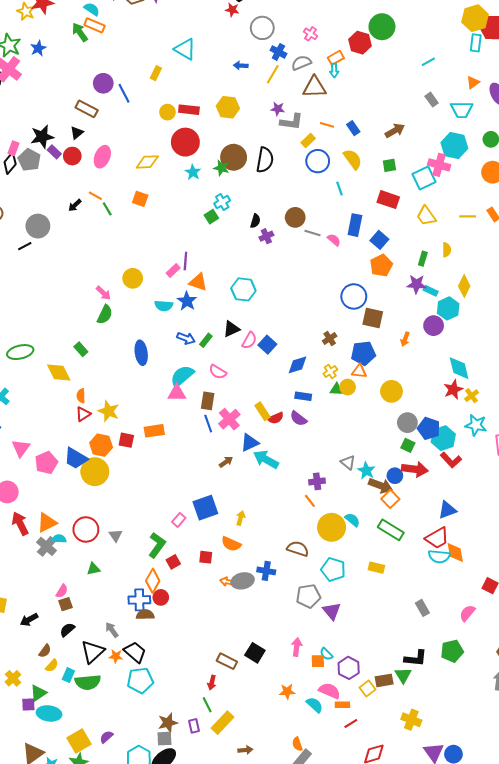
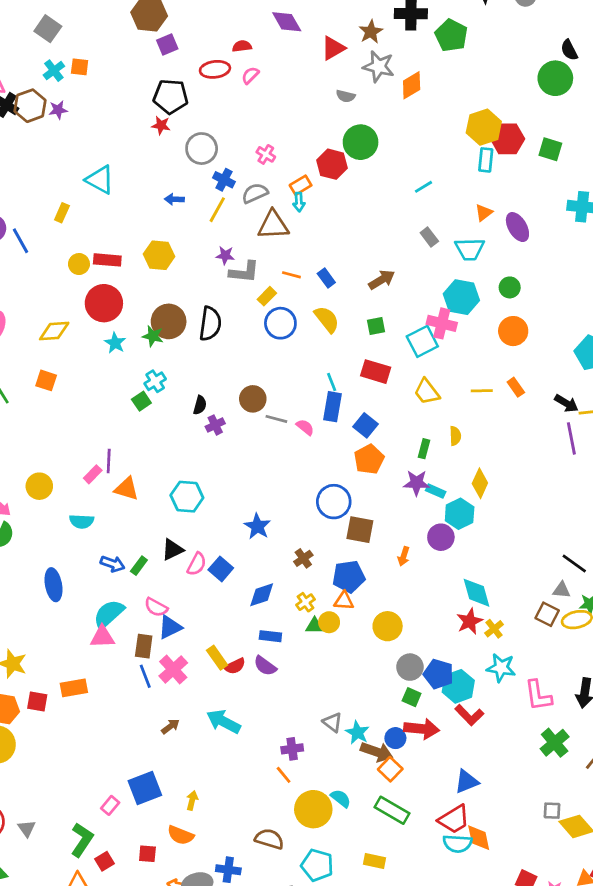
cyan line: (339, 189) -> (332, 382), moved
blue star: (187, 301) -> (257, 526), moved
blue triangle: (250, 443) -> (170, 627), moved

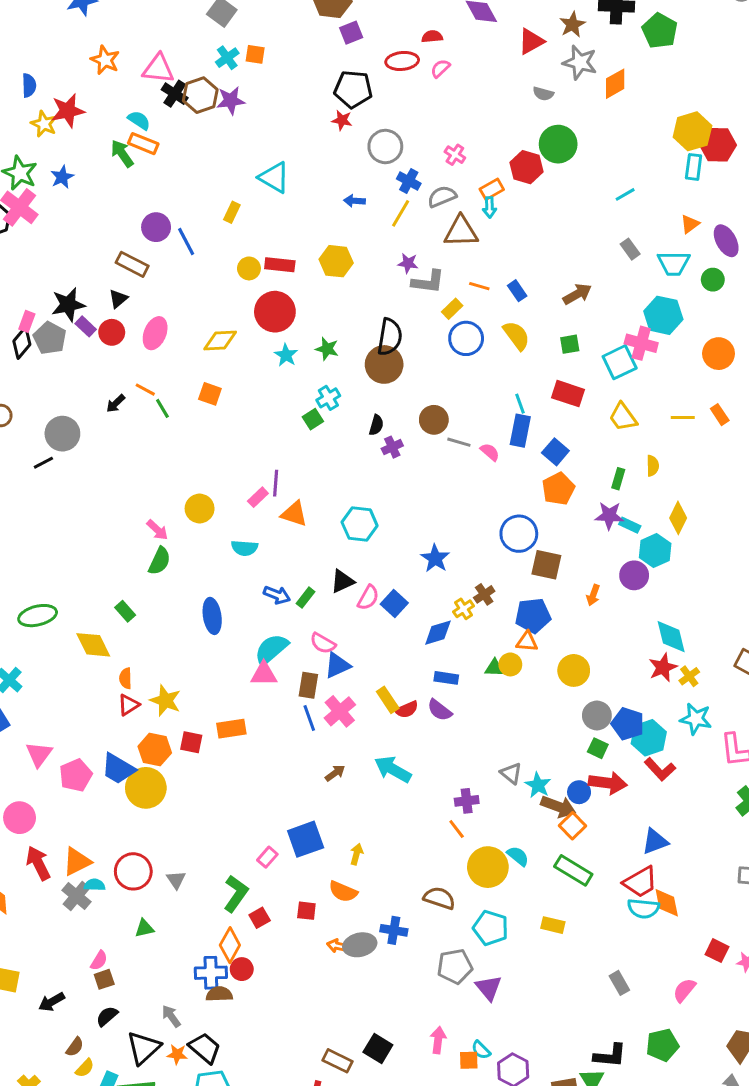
purple star: (58, 110) -> (231, 100), size x1.4
green circle: (510, 287) -> (713, 280), moved
brown circle: (169, 321) -> (384, 364), moved
yellow cross: (306, 602) -> (464, 609), moved

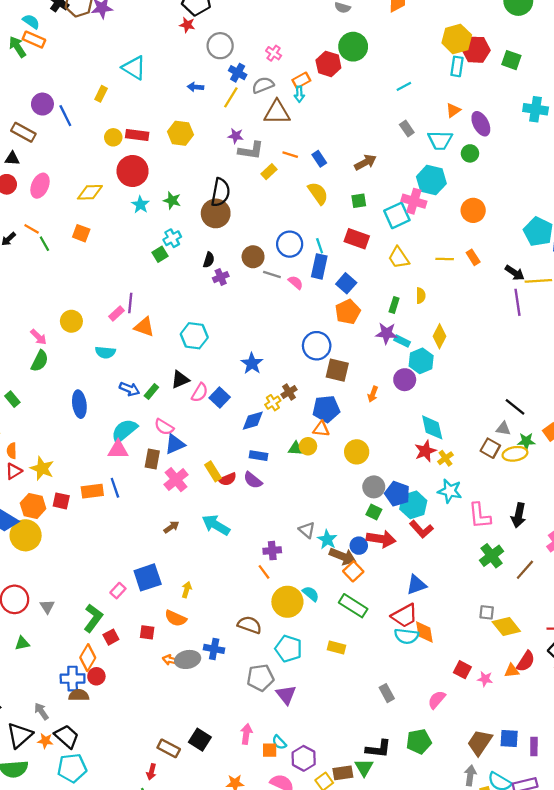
black triangle: (118, 299) -> (12, 159), turned 42
blue circle: (466, 338) -> (290, 244), moved
blue line: (309, 718) -> (115, 488), moved

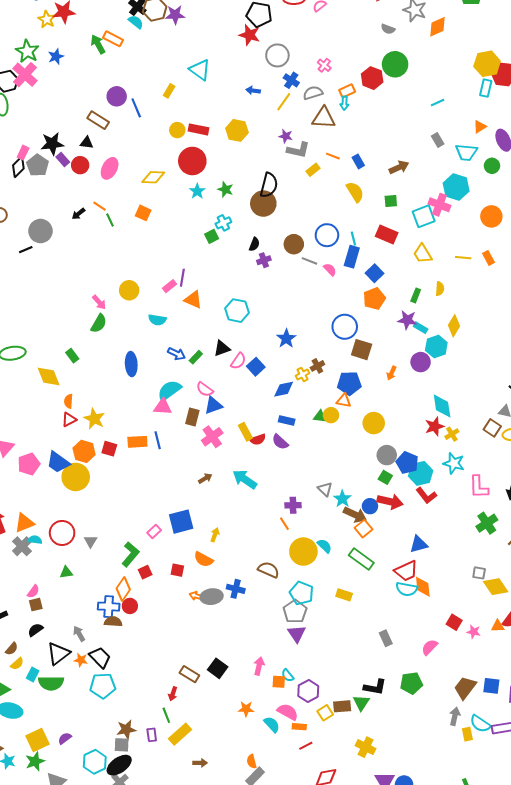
cyan semicircle: (31, 22) -> (136, 22), moved
red star: (187, 25) -> (250, 35), size x1.5
gray pentagon: (260, 678) -> (295, 611), moved, turned -30

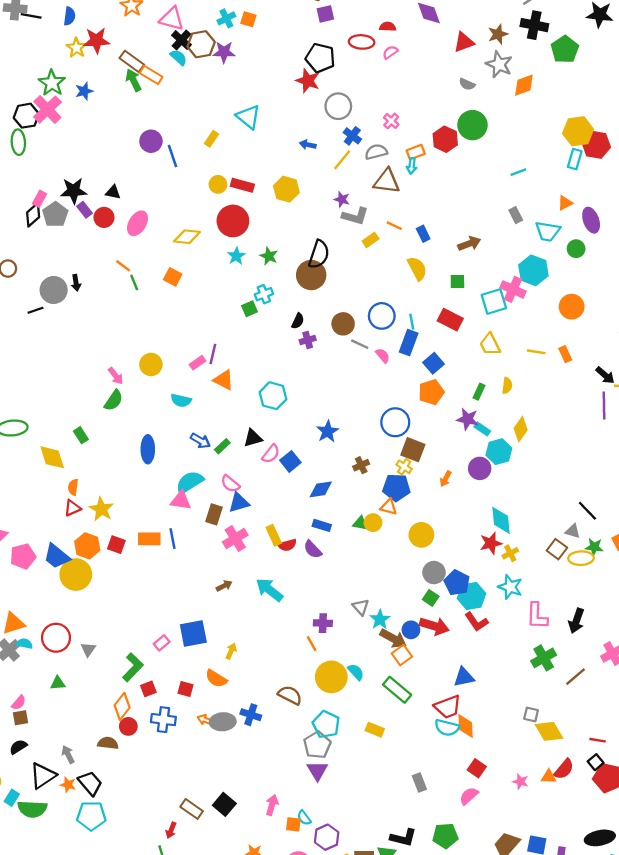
brown rectangle: (98, 120) -> (132, 61), moved
black arrow: (78, 214) -> (76, 283), moved, turned -64
yellow cross: (303, 374) -> (404, 467), moved, turned -32
blue cross: (109, 607) -> (163, 720), moved
red square: (454, 622) -> (477, 768), moved

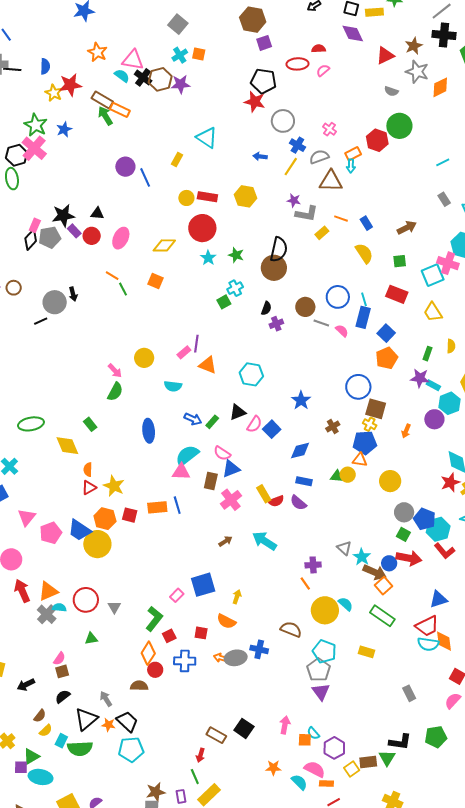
cyan semicircle: (178, 57) -> (122, 76), moved
gray pentagon: (55, 214) -> (50, 237), turned 30

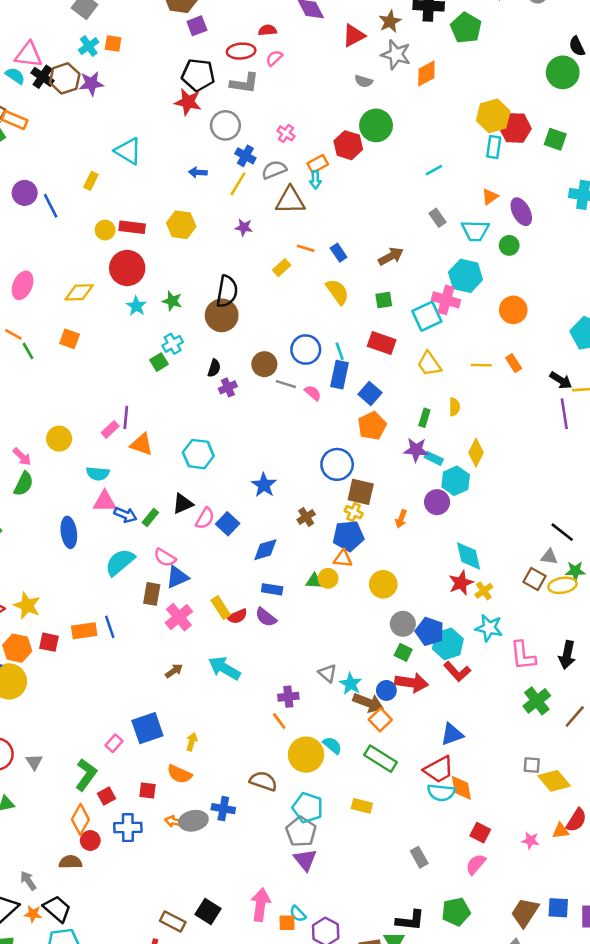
gray L-shape: (307, 214) -> (244, 83), moved
pink triangle: (181, 472) -> (105, 501), moved
pink arrow: (285, 725) -> (261, 905), size x1.4

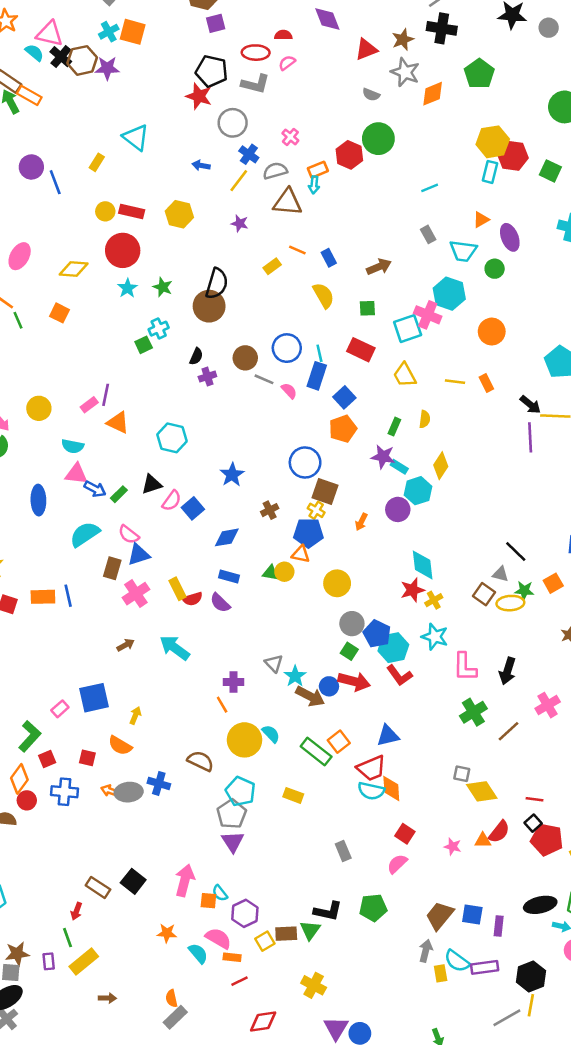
green pentagon: (466, 28) -> (479, 74), moved
orange square: (113, 44) -> (133, 32), size x1.5
orange square: (380, 720) -> (339, 742), moved

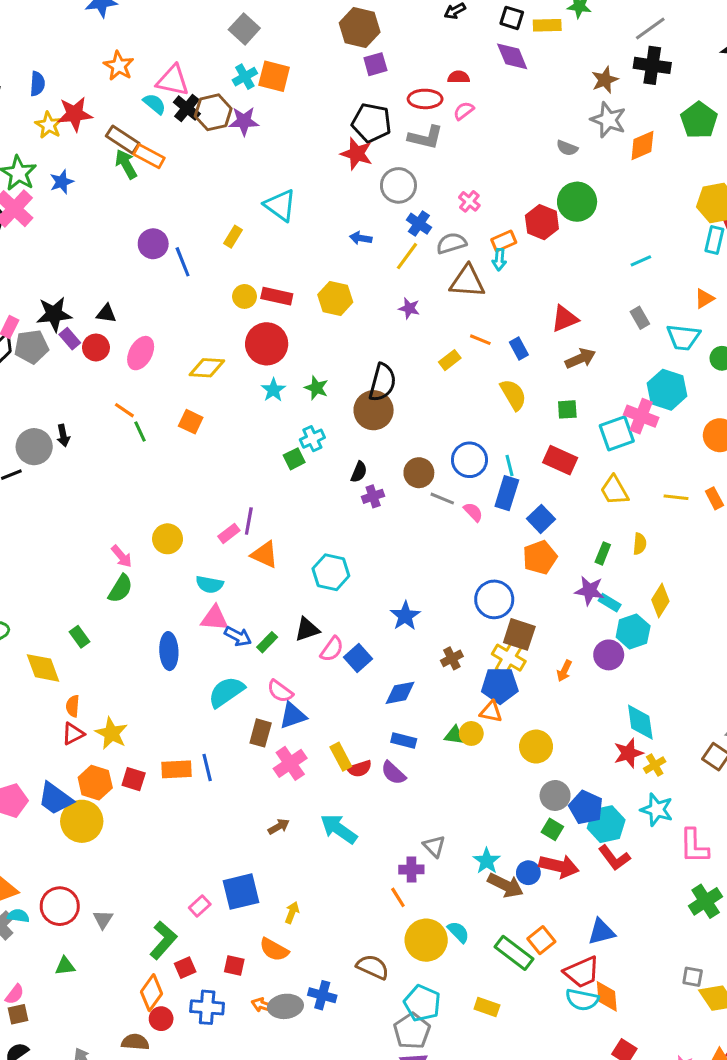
red triangle: (366, 49) -> (565, 319), moved
yellow cross: (316, 510) -> (509, 658), size x1.5
gray triangle: (274, 663) -> (434, 846), moved

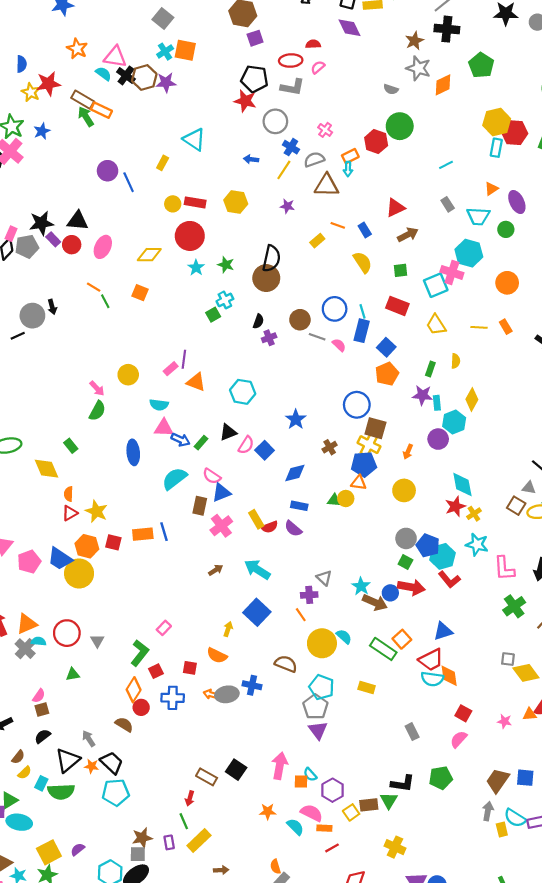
black triangle: (106, 314) -> (78, 221), size x1.5
cyan rectangle: (610, 603) -> (437, 403), turned 56
yellow circle: (536, 747) -> (404, 490), moved
blue square: (241, 892) -> (257, 612), moved, turned -30
brown semicircle: (135, 1042) -> (124, 725), turned 30

